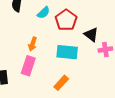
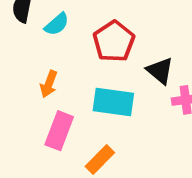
cyan semicircle: (43, 13) -> (57, 24), moved
pink rectangle: (28, 66) -> (59, 131), moved

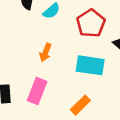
pink rectangle: (59, 131) -> (37, 91), moved

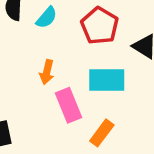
pink rectangle: (37, 91) -> (68, 105), moved, turned -35

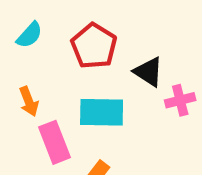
orange arrow: (47, 72) -> (29, 101), turned -35

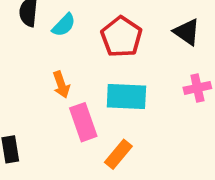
black triangle: (148, 72) -> (187, 32), moved

